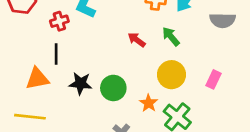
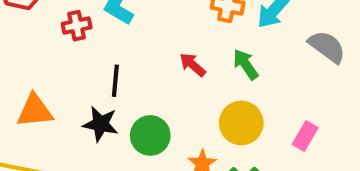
gray semicircle: (223, 20) -> (327, 47), turned -150
black line: (56, 54) -> (115, 81), moved

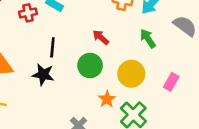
green arrow: (246, 64) -> (148, 38), moved
green circle: (150, 135) -> (90, 66), moved

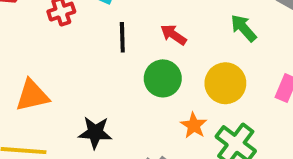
black line: (52, 47) -> (122, 37), moved
black star: (43, 75) -> (95, 132), moved

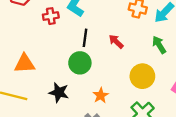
green circle: (163, 78) -> (80, 63), moved
orange star: (194, 125) -> (101, 95), moved

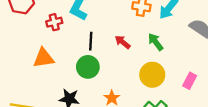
green arrow: (159, 45) -> (156, 42), moved
orange triangle: (25, 64) -> (44, 58), moved

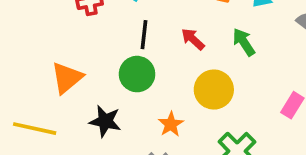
orange triangle: (44, 58) -> (67, 78), moved, turned -35
yellow circle: (152, 75) -> (214, 90), moved

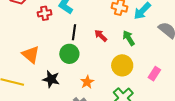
orange triangle: (67, 78) -> (31, 55), turned -42
yellow circle: (214, 90) -> (122, 65), moved

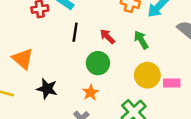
green circle: (69, 54) -> (98, 63), moved
yellow circle: (122, 65) -> (147, 75), moved
pink rectangle: (154, 74) -> (172, 83), turned 56

